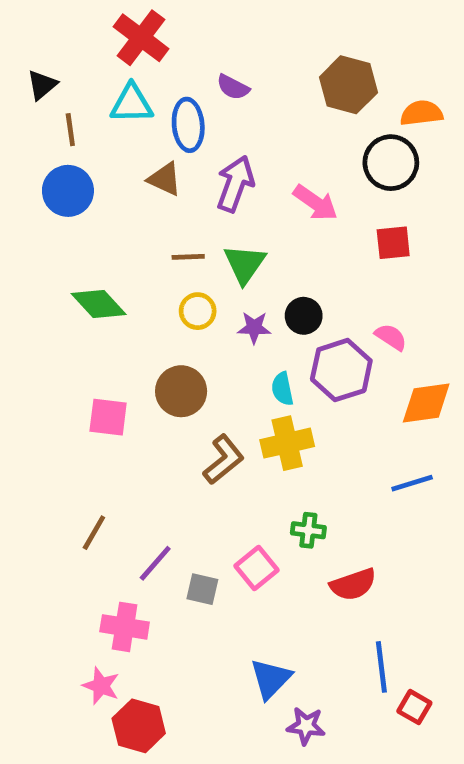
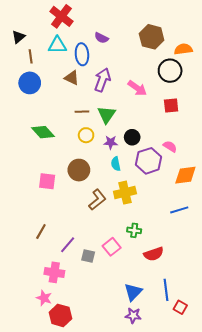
cyan semicircle: (282, 389) -> (116, 164), moved
blue triangle: (271, 679) -> (133, 292), moved

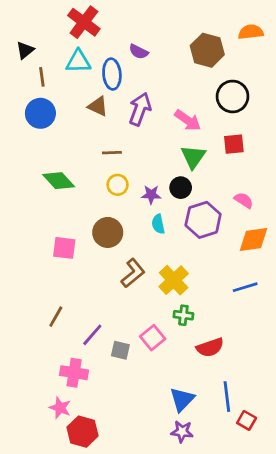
orange semicircle: (183, 49) -> (251, 32), moved
green triangle: (107, 115) -> (193, 157), moved
pink semicircle: (170, 146) -> (244, 200), moved
yellow cross: (125, 193) -> (174, 280), moved, turned -30

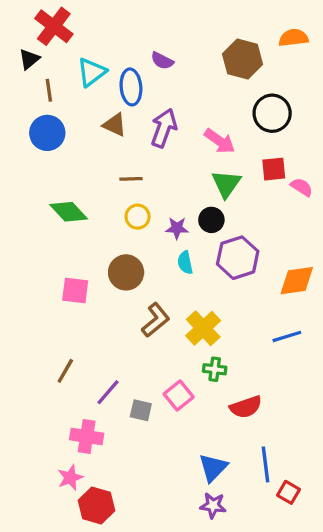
red cross: (84, 22) -> (54, 26), moved
cyan triangle: (78, 61) -> (92, 72), turned -36
pink semicircle: (244, 200) -> (302, 187), moved
pink star: (60, 408) -> (70, 478), turned 30

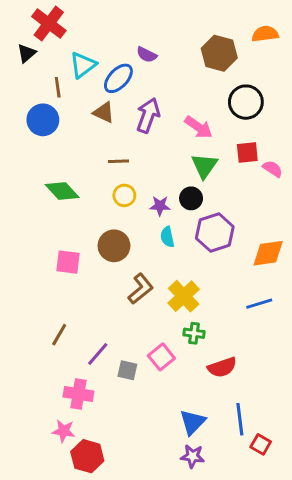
blue ellipse: (131, 87) -> (118, 78), turned 48
brown line: (49, 90) -> (58, 87), moved
pink star: (70, 478) -> (64, 431), turned 30

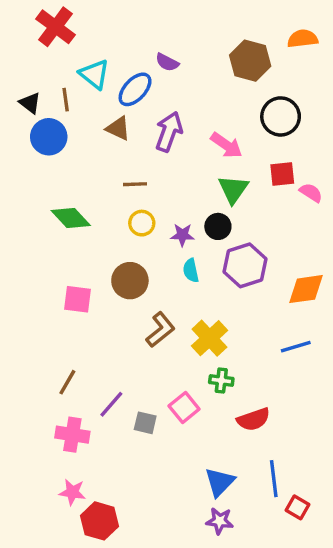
black triangle: (27, 53) -> (30, 103), moved, turned -42
cyan triangle: (83, 65) -> (94, 74), turned -44
pink cross: (78, 394) -> (72, 435), moved

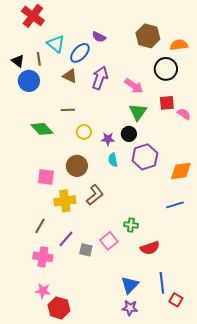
orange semicircle: (303, 39) -> (179, 45), moved
brown line: (135, 184) -> (68, 110), moved
yellow cross: (209, 338) -> (65, 201), moved, turned 35

